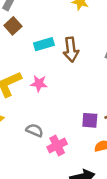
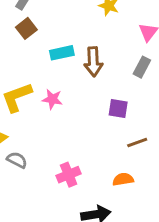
purple square: (90, 120) -> (118, 108), moved
gray semicircle: (35, 130) -> (17, 160), moved

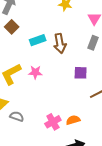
orange semicircle: (123, 179) -> (73, 120), moved

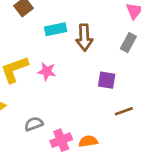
gray semicircle: (17, 116) -> (34, 124), moved, turned -48

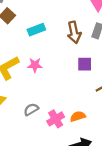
brown arrow: (84, 38) -> (74, 32), moved

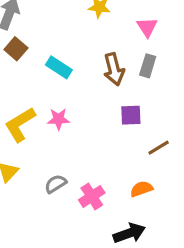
cyan rectangle: (36, 30) -> (59, 67), turned 56
orange semicircle: (78, 116) -> (141, 189), moved

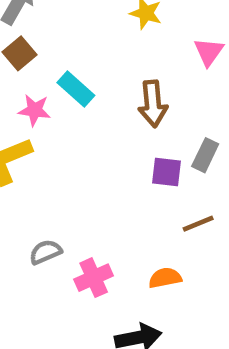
gray rectangle: (148, 66) -> (205, 155), moved
pink star: (58, 119) -> (34, 110), moved

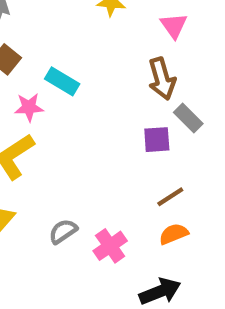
brown arrow: (153, 104) -> (162, 79), moved
gray rectangle: (205, 155) -> (188, 118), turned -60
brown line: (198, 224) -> (170, 197), moved

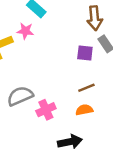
pink star: (29, 107) -> (25, 31), moved
gray semicircle: (63, 231) -> (20, 96), size x1.5

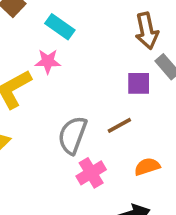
brown line: (86, 88) -> (119, 125), moved
gray semicircle: (20, 96) -> (72, 135), moved, turned -40

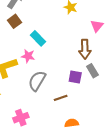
gray semicircle: (72, 135) -> (37, 81), moved
pink cross: (91, 173) -> (21, 118), moved

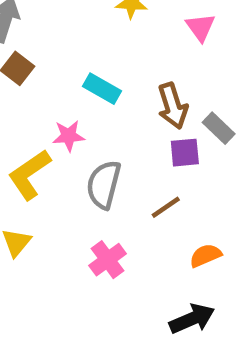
cyan rectangle: (38, 38) -> (102, 89), moved
brown arrow: (85, 49) -> (173, 106), moved
pink cross: (21, 118) -> (108, 260), moved

